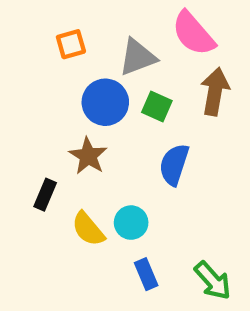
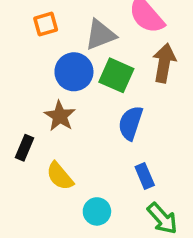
green square: (157, 107) -> (116, 75), size x1.4
cyan circle: (131, 223) -> (97, 211), moved
blue rectangle: (146, 274) -> (145, 176), moved

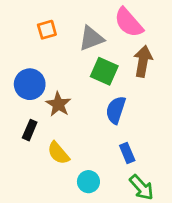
blue circle: (74, 72) -> (30, 84), moved

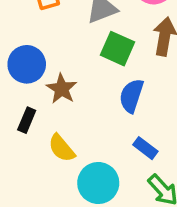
blue rectangle: (127, 153) -> (145, 148), turned -30
cyan circle: (88, 182) -> (98, 183), size x1.5

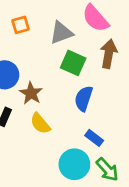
yellow semicircle: (62, 148) -> (40, 123), moved
cyan circle: (98, 183) -> (74, 164), moved

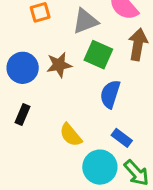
brown star: (31, 93) -> (59, 65), moved, turned 30
yellow semicircle: (40, 123) -> (71, 135), moved

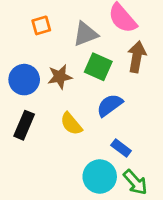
blue semicircle: (110, 94) -> (110, 105), turned 36
black rectangle: (23, 115) -> (24, 125), size x1.4
yellow semicircle: (71, 135) -> (71, 124), moved

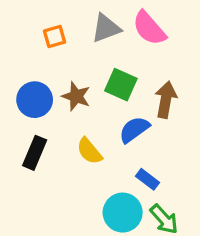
gray triangle: (85, 34) -> (106, 28), moved
brown arrow: (137, 57) -> (166, 100), moved
brown star: (60, 77) -> (76, 96), turned 30

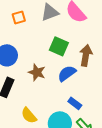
brown star: (76, 96) -> (37, 72), moved
yellow semicircle: (89, 151) -> (29, 115), moved

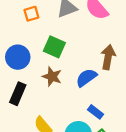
green square: (59, 46) -> (54, 47), moved

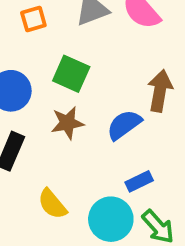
brown star: (52, 77) -> (67, 123), turned -30
blue rectangle: (95, 112) -> (139, 181), turned -63

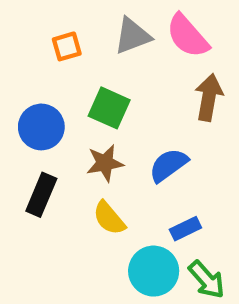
brown arrow: (160, 91) -> (209, 97), moved
yellow semicircle: (52, 204) -> (109, 218), moved

